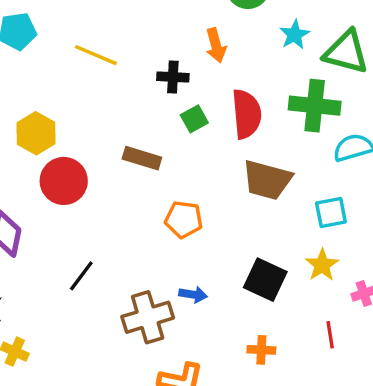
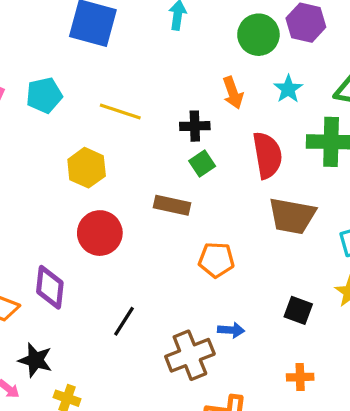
cyan star: (294, 35) -> (288, 89), moved
green square: (194, 119) -> (202, 164), moved
yellow hexagon: (36, 133) -> (87, 168), moved
black square: (265, 280) -> (298, 310), size x0.7

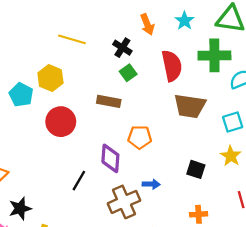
cyan pentagon: (44, 95) -> (21, 95), moved, turned -30
black cross: (195, 126) -> (122, 48), turned 36
purple diamond: (50, 287) -> (110, 158), moved
black star: (35, 360) -> (20, 209), turned -30

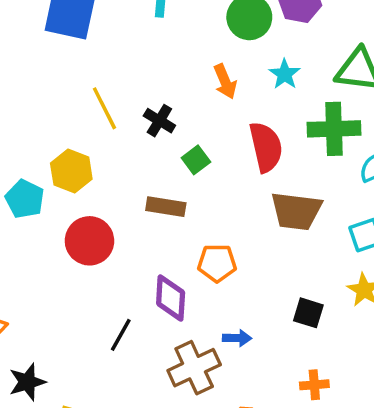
yellow line: (72, 39) -> (104, 108), turned 48
black cross: (122, 48) -> (159, 121), moved

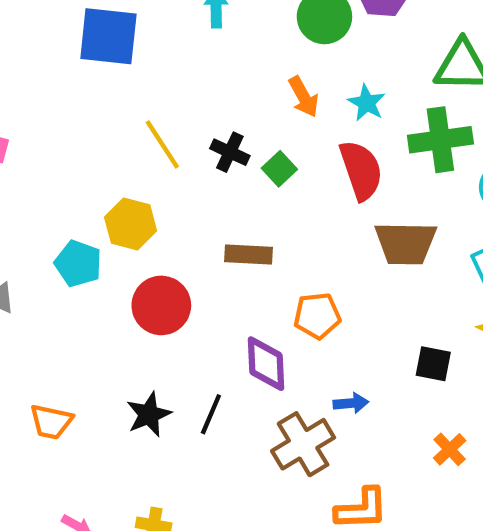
cyan star: (285, 74) -> (367, 103), moved
green square: (196, 160) -> (279, 169), moved
black star: (27, 382) -> (149, 414), moved
orange cross: (314, 385) -> (450, 449), turned -32

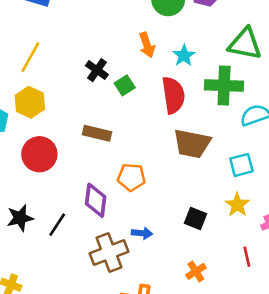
yellow line: (162, 144) -> (30, 57), moved, turned 52

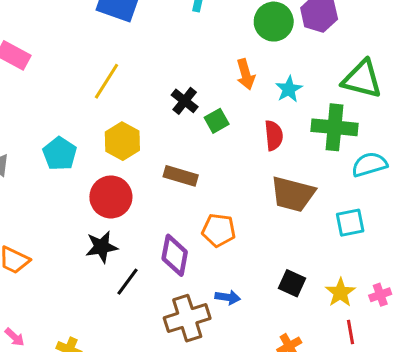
red semicircle: (173, 95) -> (274, 135), size x0.7
yellow hexagon: (30, 102) -> (122, 141), moved
yellow star: (237, 205) -> (340, 293), moved
black star: (20, 218) -> (102, 247), moved

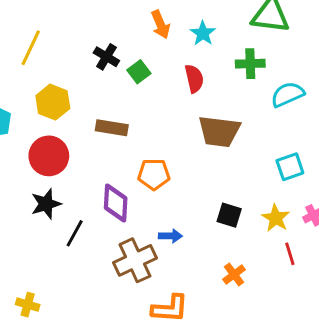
green cross: (334, 127) -> (250, 64), size x0.7
cyan square: (350, 223) -> (290, 167), moved

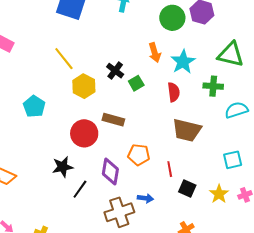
cyan star: (203, 33) -> (183, 62), size x1.4
yellow line: (31, 48) -> (64, 59), turned -70
yellow hexagon: (53, 102) -> (84, 86), moved
red circle: (49, 156) -> (84, 133), moved
red line: (290, 254) -> (170, 169), moved

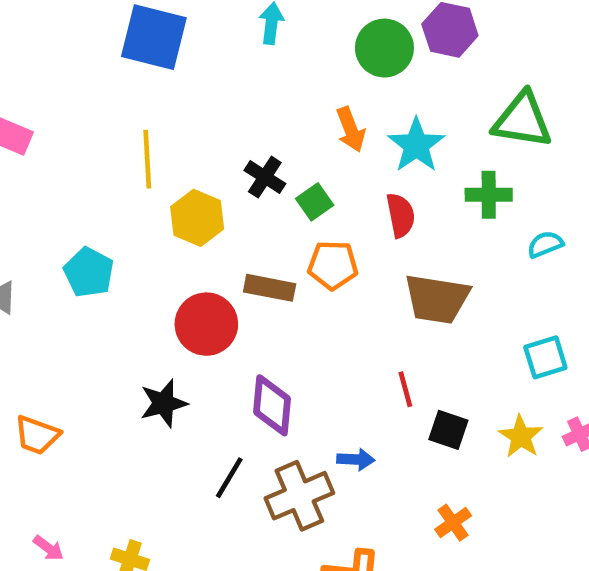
yellow line: (64, 59) -> (147, 159), turned 40
cyan semicircle: (236, 110) -> (545, 244), size x0.7
orange pentagon: (139, 155) -> (333, 265), moved
black line: (80, 189) -> (229, 478), moved

